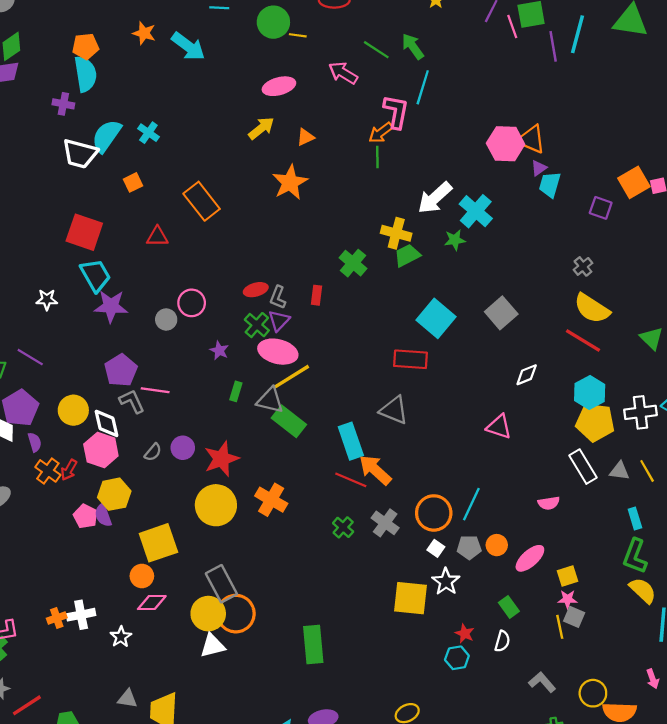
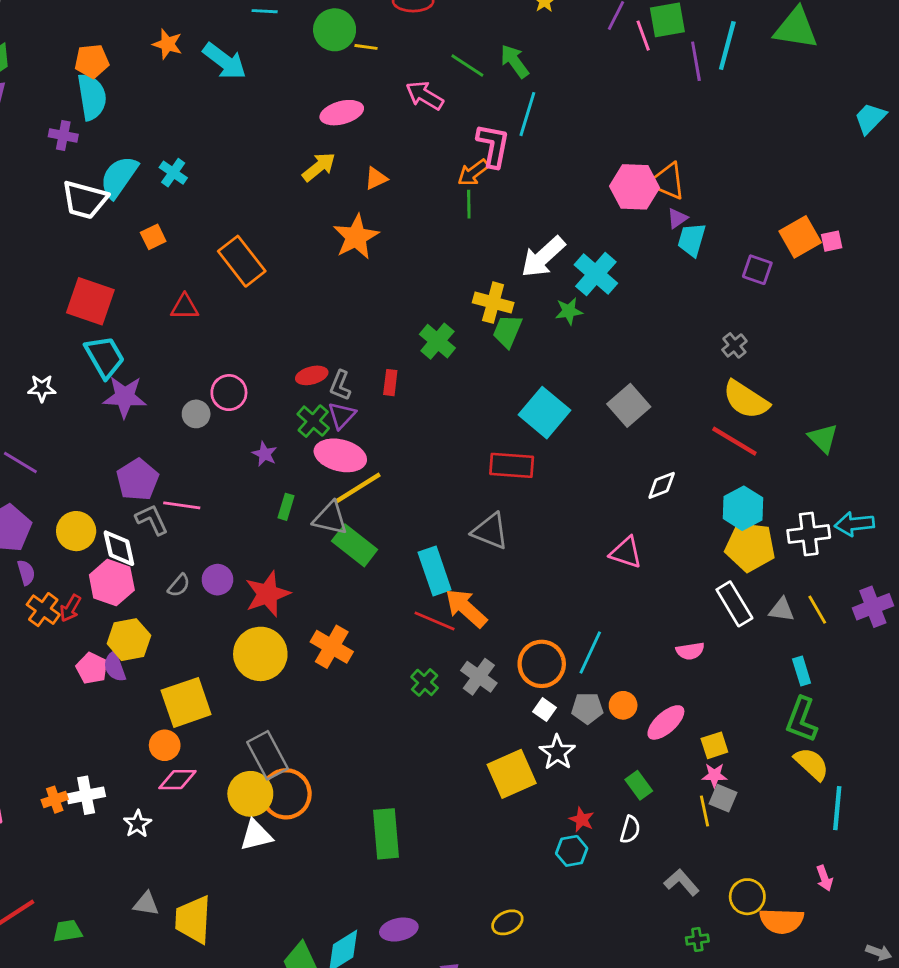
green trapezoid: (407, 255) -> (507, 331), turned -40
yellow square: (411, 598) -> (512, 774), turned -30

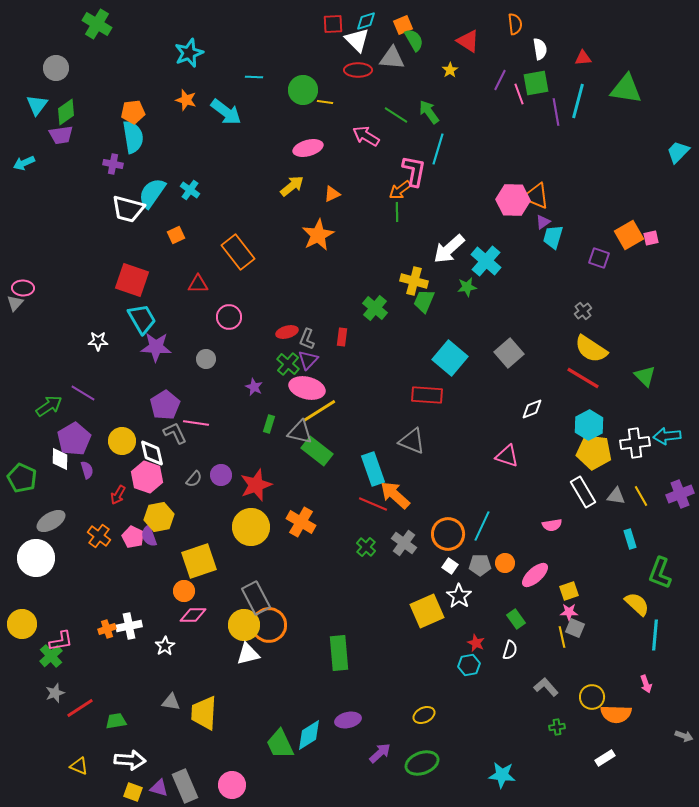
pink circle: (229, 393) -> (229, 317), moved
orange cross: (43, 610) -> (99, 536), moved
green L-shape: (802, 720) -> (660, 573), moved

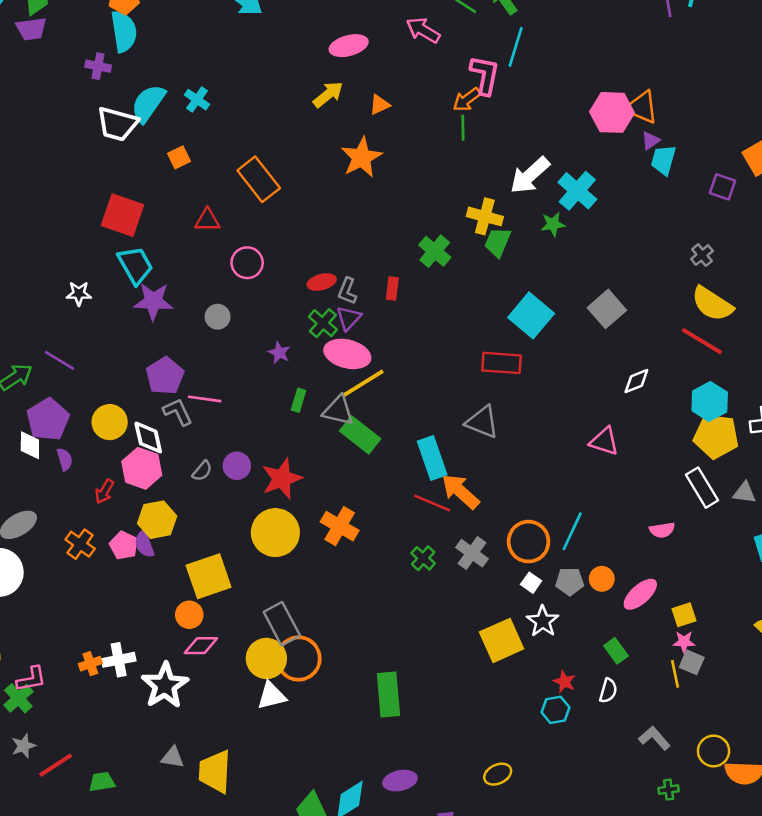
white star: (165, 646) -> (165, 685), size x1.8

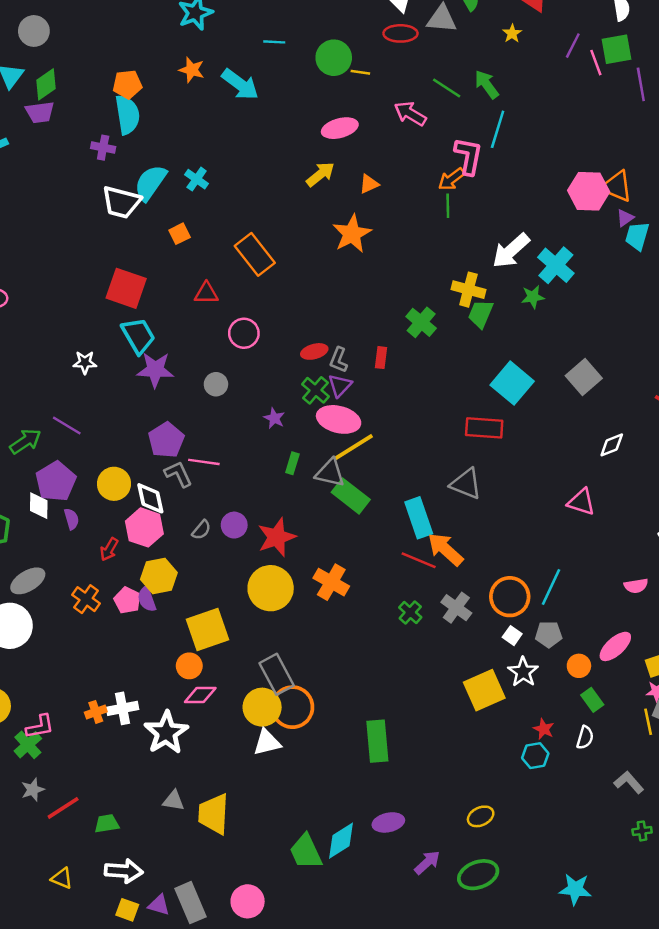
orange circle: (602, 579) -> (579, 666), moved

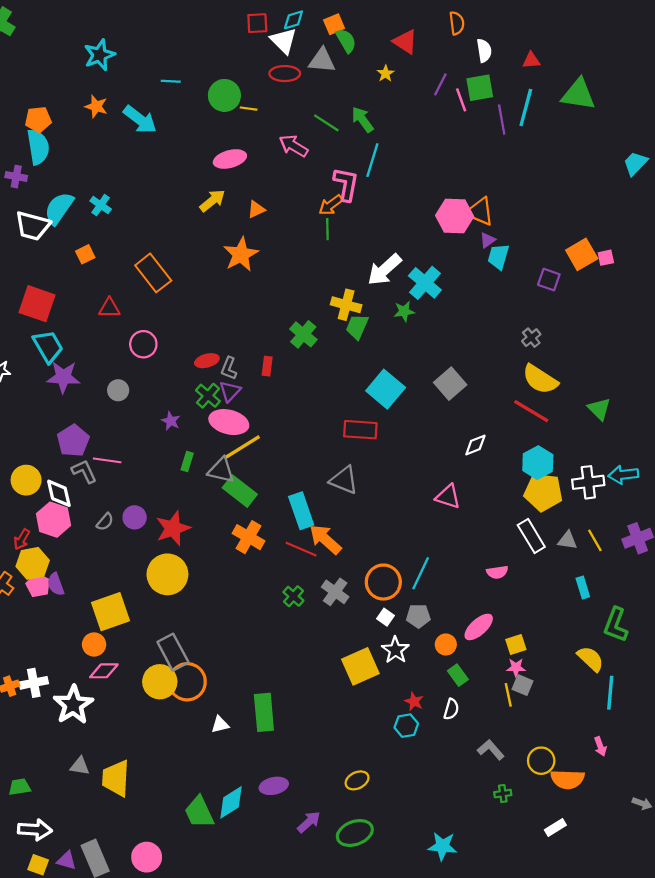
yellow hexagon: (159, 576) -> (33, 563), moved
orange cross: (331, 582) -> (249, 537), moved
white triangle: (267, 742) -> (220, 724), moved, size x0.7

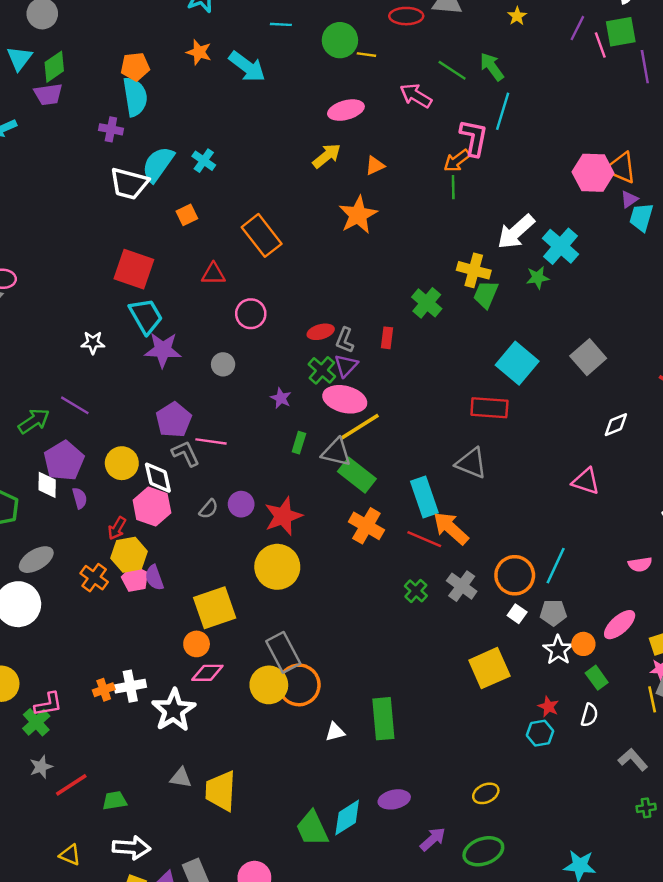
white star: (395, 650) -> (558, 650), moved

